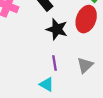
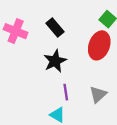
black star: (57, 29) -> (55, 61), moved, turned 30

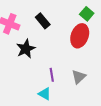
black star: (55, 61) -> (26, 49), moved

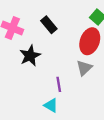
gray triangle: (79, 77) -> (84, 68), moved

